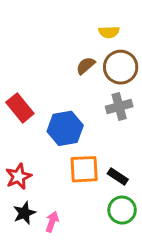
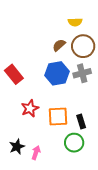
blue hexagon: (65, 128) -> (57, 73), moved
red star: (18, 176) -> (30, 108), moved
black rectangle: (118, 176) -> (81, 121), turned 40
green circle: (122, 210) -> (74, 143), moved

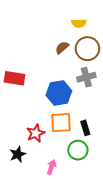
blue hexagon: (57, 73) -> (59, 93), moved
red rectangle: (14, 74) -> (15, 78), turned -42
red star: (30, 108) -> (36, 133), moved
pink arrow: (36, 153) -> (52, 167), moved

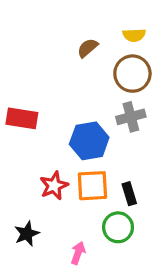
yellow semicircle: (79, 23) -> (134, 35), moved
brown semicircle: (62, 48) -> (88, 48), moved
red star: (36, 133) -> (54, 186), moved

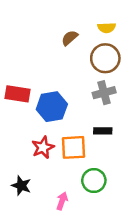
blue hexagon: (89, 141) -> (52, 107), moved
black rectangle: (129, 194) -> (103, 131), moved, turned -72
black star: (27, 234) -> (21, 186), turned -30

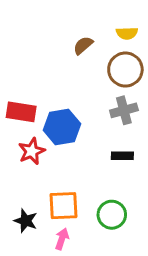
red star: (43, 147) -> (32, 151), moved
orange square: (73, 147) -> (63, 206), moved
pink arrow: (62, 201) -> (62, 239), moved

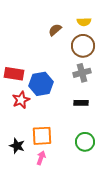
green circle: (112, 215) -> (85, 142), moved

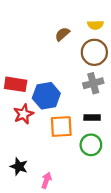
orange square: (42, 136) -> (61, 127), moved
green circle: (85, 142) -> (91, 145), moved

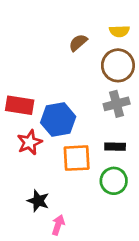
black star: (19, 167) -> (38, 201), moved

